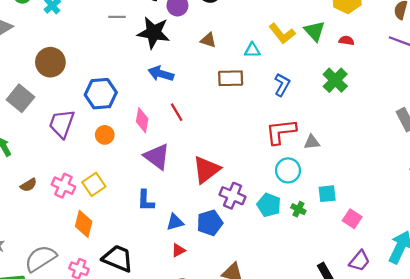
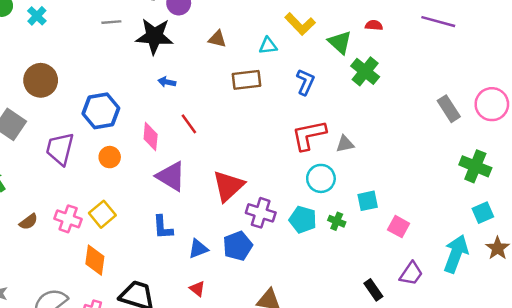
green triangle: (315, 31) -> (340, 42), moved
blue arrow: (161, 74) -> (167, 82), size x0.6
red triangle: (178, 250) -> (197, 289), moved, turned -48

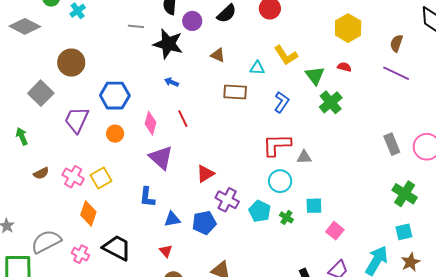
red triangle: (228, 186) -> (205, 174), size x0.7

